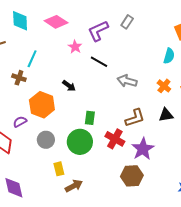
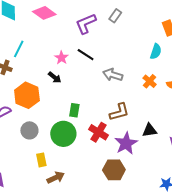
pink star: (75, 47) -> (61, 58), moved
black triangle: (166, 115) -> (150, 130), moved

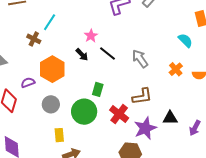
cyan semicircle: (156, 51) -> (185, 40), turned -70
black line: (86, 55) -> (107, 54), moved
gray arrow: (113, 75) -> (140, 59), turned 30

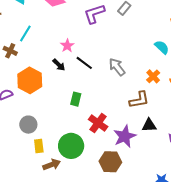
brown L-shape: (142, 96) -> (139, 100), moved
gray circle: (51, 104) -> (28, 125), moved
green circle: (84, 112) -> (71, 146), moved

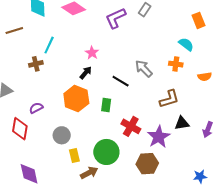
brown cross: (10, 51) -> (36, 64), turned -32
black line: (84, 63) -> (121, 81), moved
black arrow: (59, 65) -> (86, 73), turned -88
orange cross: (153, 76) -> (176, 64), moved, turned -32
orange hexagon: (30, 80) -> (76, 99), moved

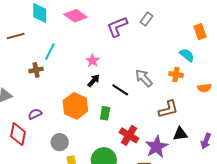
black arrow: (86, 73) -> (94, 81), moved

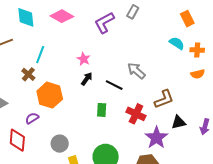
brown cross: (36, 70) -> (28, 74), turned -32
orange cross: (176, 75) -> (197, 50), moved
orange hexagon: (75, 106) -> (50, 95), moved
red cross: (129, 135) -> (136, 114), moved

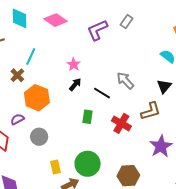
black triangle: (179, 122) -> (164, 86), moved, turned -42
purple star: (156, 138) -> (161, 146), moved
gray circle: (60, 144) -> (39, 137), moved

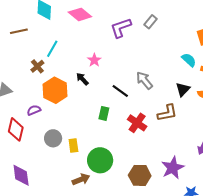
black arrow: (75, 84) -> (82, 79), moved, turned -88
gray circle: (39, 137) -> (53, 138), moved
purple star: (161, 146) -> (173, 168), moved
yellow rectangle: (55, 167) -> (73, 145), moved

